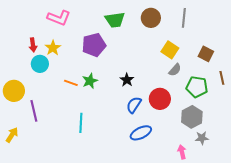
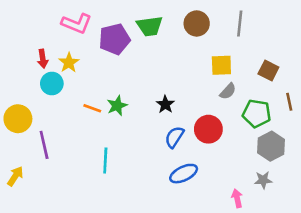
purple pentagon: (94, 45) -> (114, 39), moved
yellow square: (170, 50) -> (221, 65), turned -36
gray hexagon: (192, 117) -> (271, 146), moved

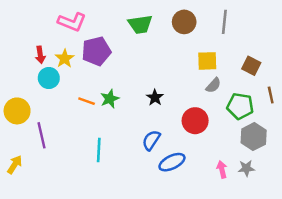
purple pentagon: (114, 39) -> (96, 51), moved
blue semicircle: (174, 137) -> (151, 140), moved
pink arrow: (237, 198) -> (222, 169), moved

